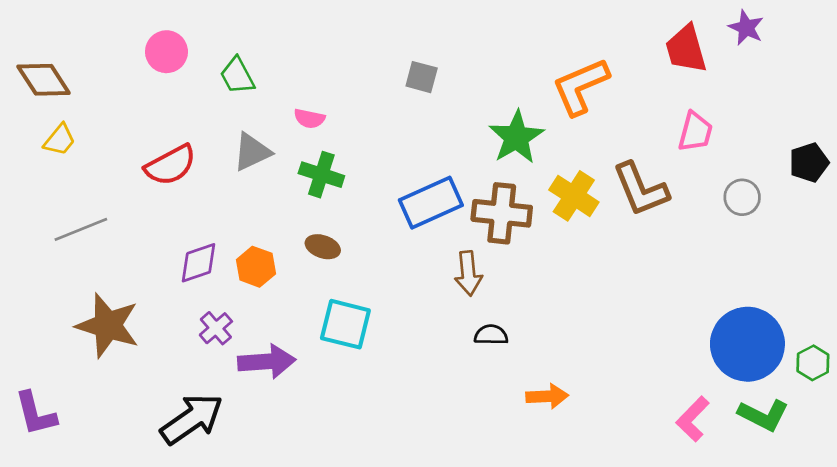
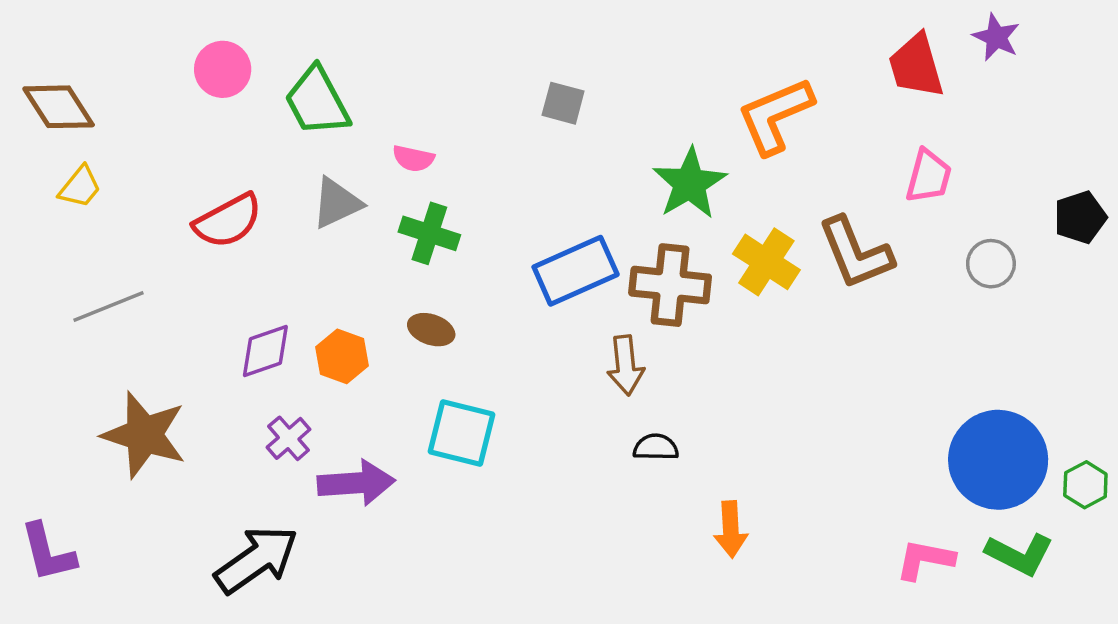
green trapezoid: (237, 76) -> (317, 101), size x1.4
orange arrow: (547, 396) -> (731, 529), turned 90
pink L-shape: (693, 419) -> (925, 560), turned 57

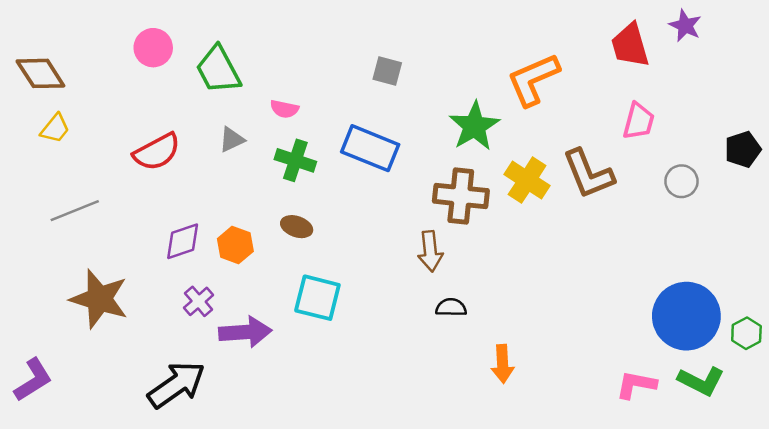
gray triangle: (337, 203) -> (232, 140), size x0.7
blue rectangle: (576, 271) -> (370, 148), moved, turned 46
purple L-shape: (48, 552) -> (33, 380), turned -108

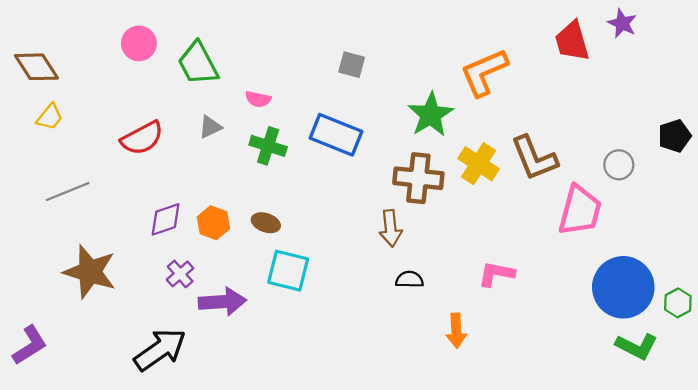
pink trapezoid: (639, 121) -> (580, 210), moved, size x1.5
brown ellipse: (297, 227) -> (266, 223), moved
pink L-shape: (636, 385) -> (496, 274), moved

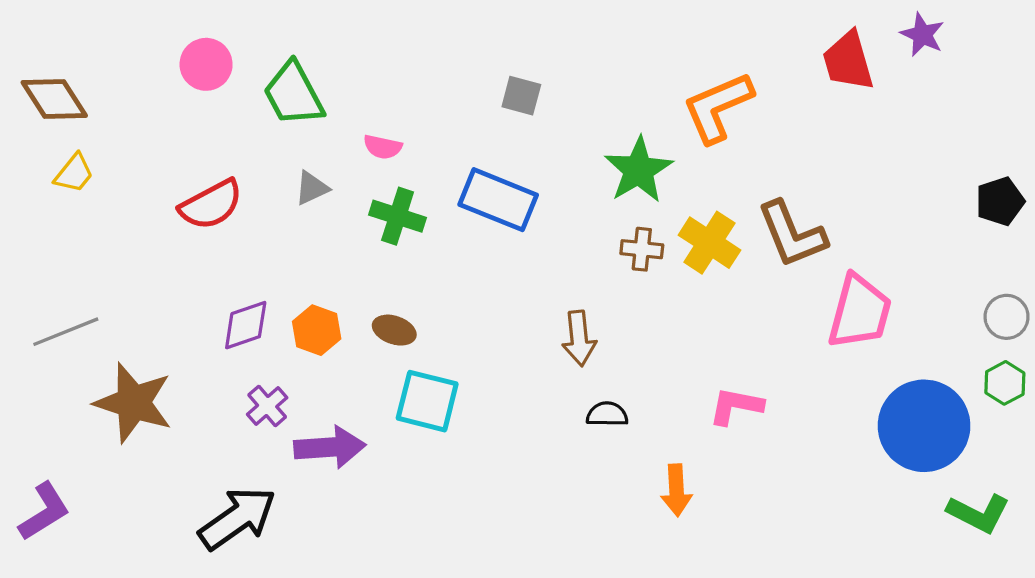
gray circle: (619, 165) -> (1007, 317), moved
brown cross: (418, 178) -> (642, 249), moved, size x0.6
gray line: (68, 192) -> (66, 332), moved
green hexagon: (678, 303) -> (1005, 383), moved
green L-shape: (637, 346) -> (978, 513), moved

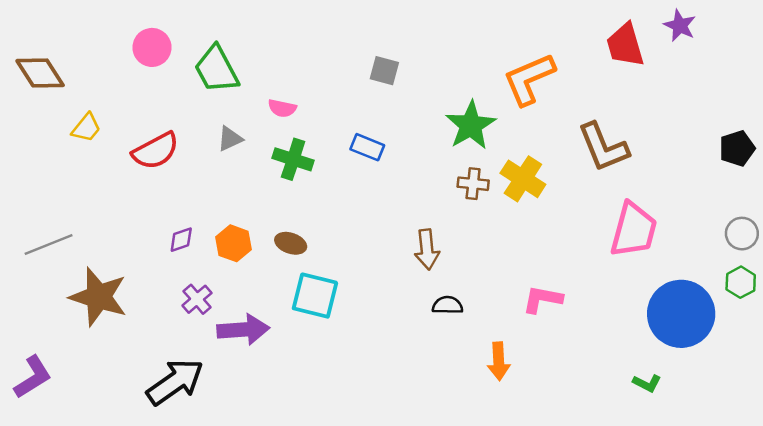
yellow trapezoid: (74, 173) -> (86, 128), moved
blue rectangle: (498, 200) -> (367, 147), size x0.6
brown L-shape: (792, 234) -> (603, 147), moved
purple diamond: (246, 325) -> (181, 240), size x0.7
green L-shape: (978, 513) -> (647, 383), moved, size x0.6

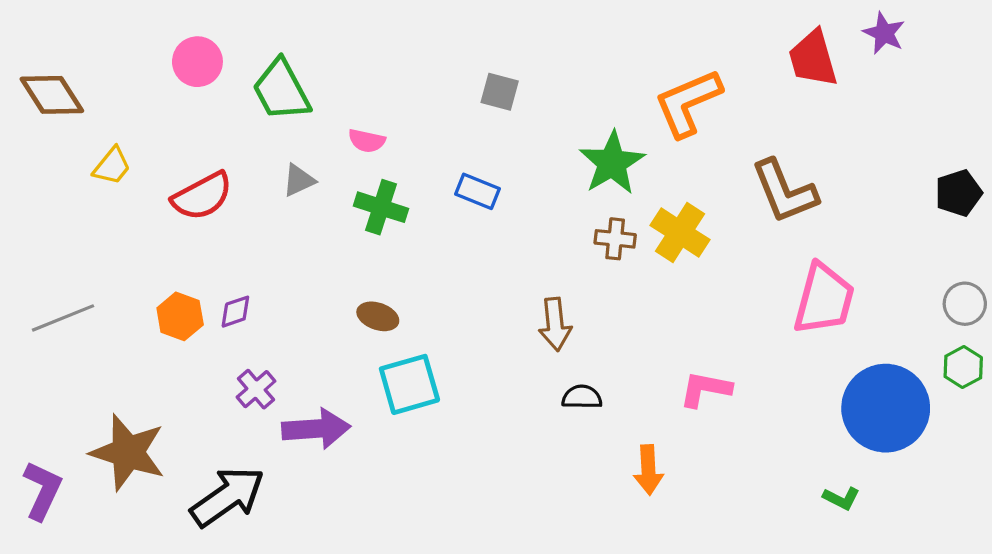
orange hexagon: (233, 243) -> (180, 316), moved
cyan square: (315, 296) -> (409, 384), turned -30
brown star: (98, 297) -> (128, 452), moved
purple L-shape: (33, 377) -> (42, 490), turned -33

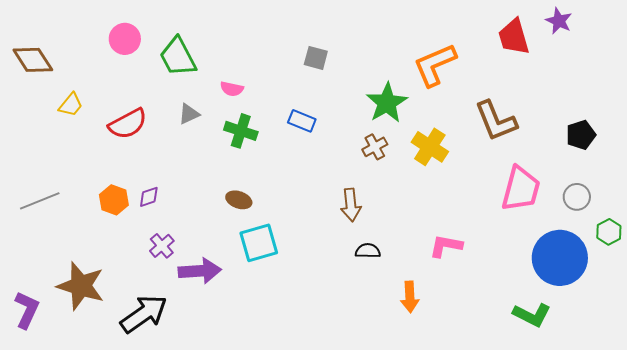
black pentagon: (958, 193) -> (581, 135), moved
brown cross: (615, 239) -> (375, 147), moved, turned -35
gray circle: (965, 304) -> (577, 197), moved
green L-shape: (841, 498) -> (532, 315), size x1.6

